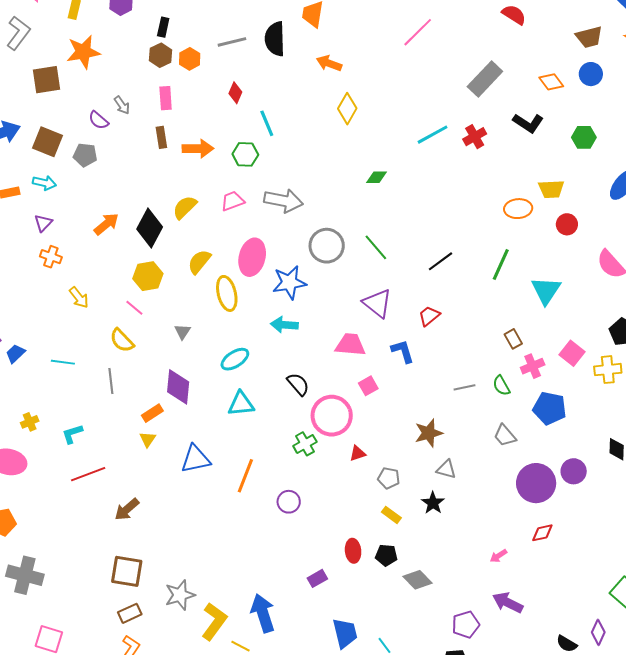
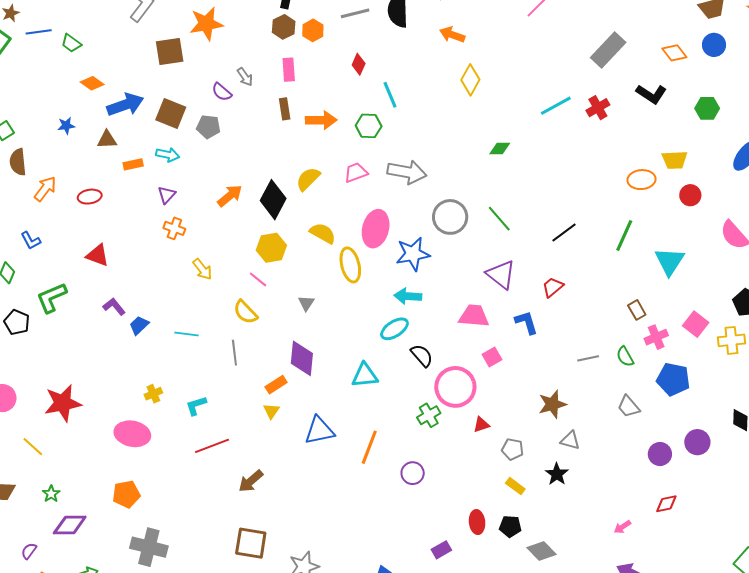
yellow semicircle: (199, 262) -> (323, 233), turned 80
cyan ellipse: (235, 359) -> (394, 329), moved
purple circle: (536, 483) -> (660, 454), size x0.6

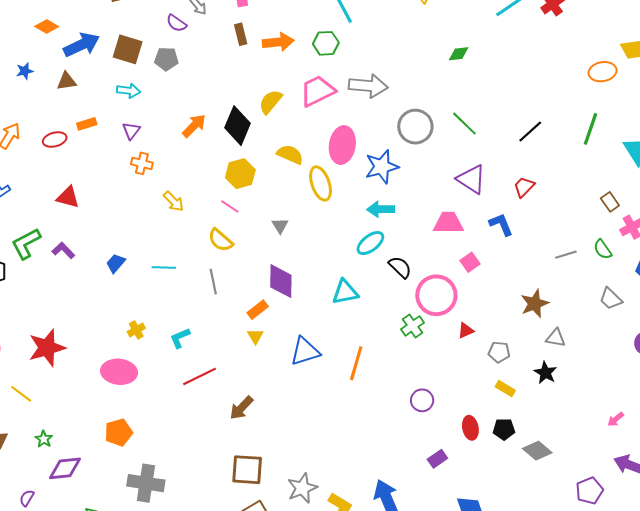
orange rectangle: (133, 164) -> (87, 124), moved
pink trapezoid: (356, 173) -> (317, 91), size x1.5
purple L-shape: (114, 307) -> (63, 250), moved
purple circle: (413, 473) -> (422, 400), moved

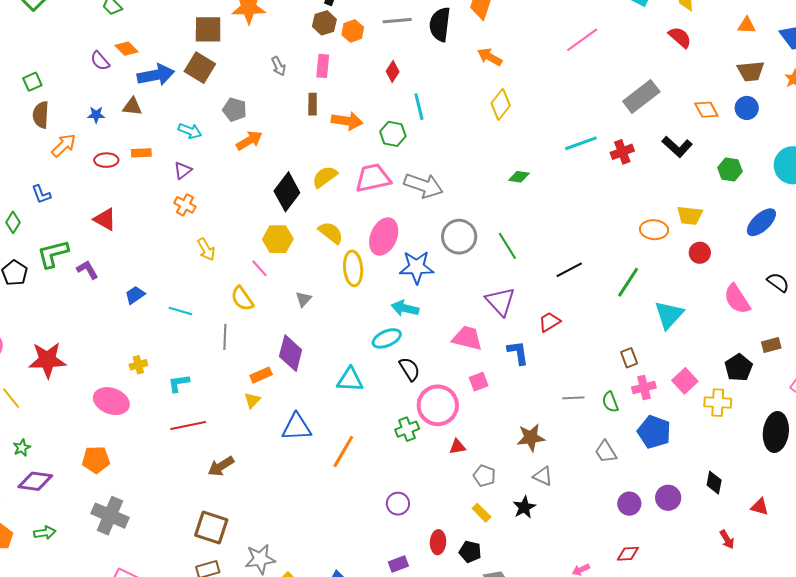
purple semicircle: (176, 23) -> (100, 61), moved
brown square: (128, 49) -> (200, 68), moved
blue star: (25, 71) -> (96, 115), moved
orange arrow: (194, 126) -> (249, 140), moved

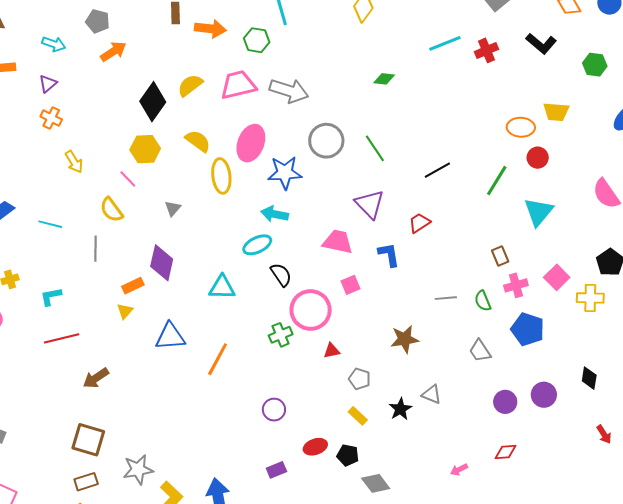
red circle: (700, 253) -> (538, 158), moved
gray triangle: (543, 476) -> (432, 394), moved
red ellipse: (438, 542) -> (315, 447), turned 70

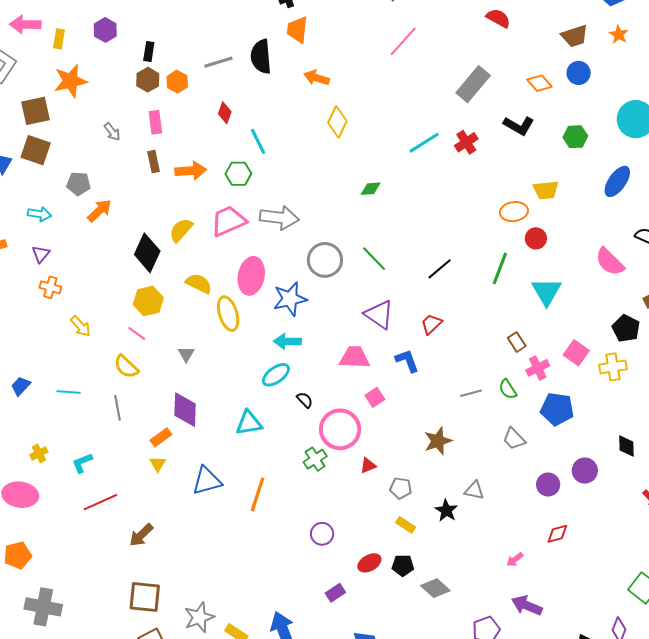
black semicircle: (281, 275) -> (305, 400), size x0.7

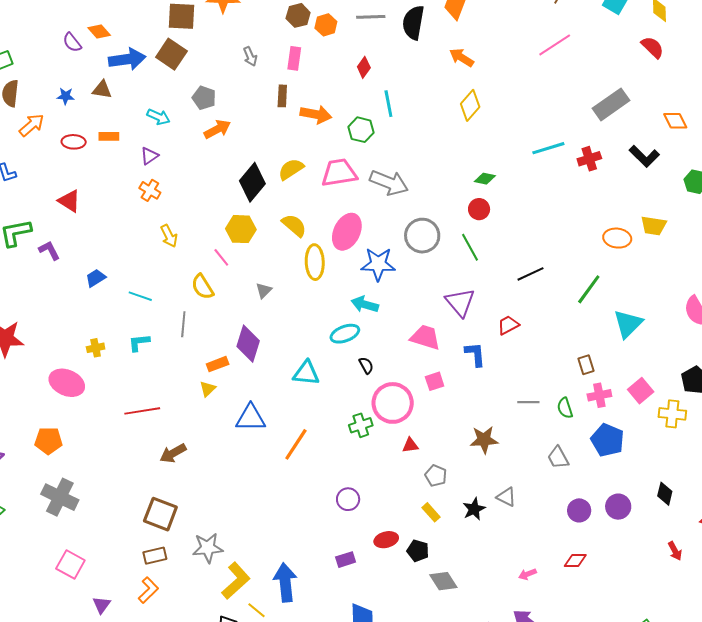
red circle: (536, 238) -> (479, 209), moved
cyan L-shape: (82, 463) -> (139, 343), moved

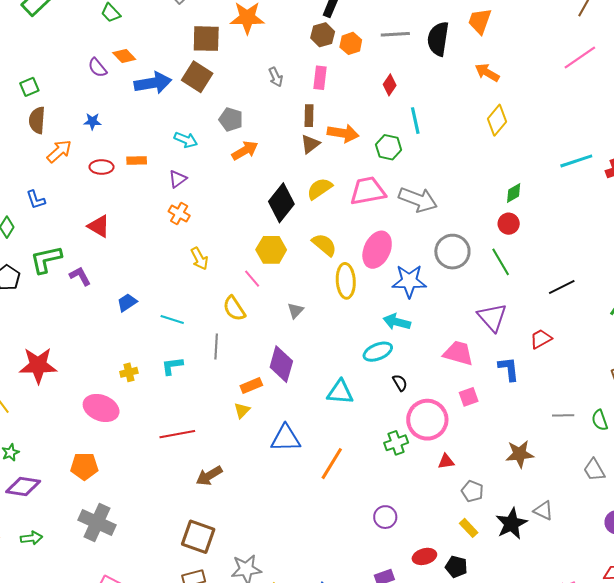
brown triangle: (102, 90) -> (310, 144), moved, turned -45
green diamond: (485, 179) -> (514, 193), turned -40
black star: (474, 509) -> (511, 524), size x1.4

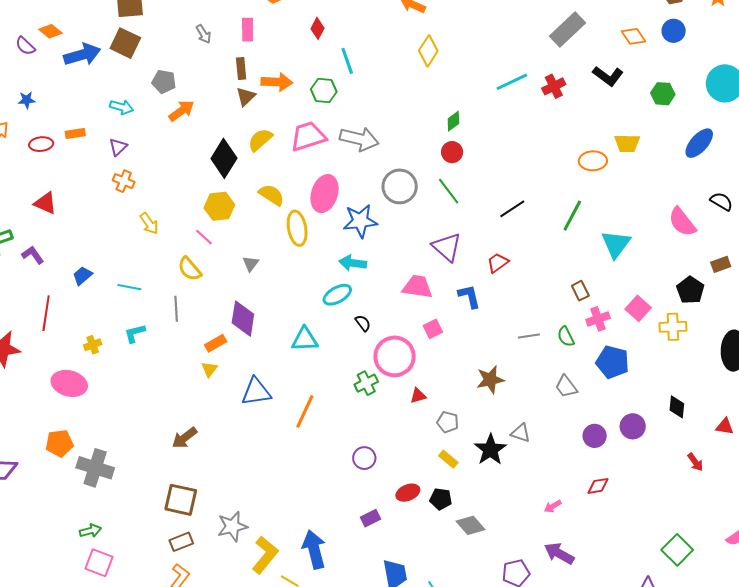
red line: (177, 434) -> (46, 313), moved, turned -64
gray cross: (97, 522) -> (95, 468), moved
green arrow: (31, 538) -> (90, 531), moved

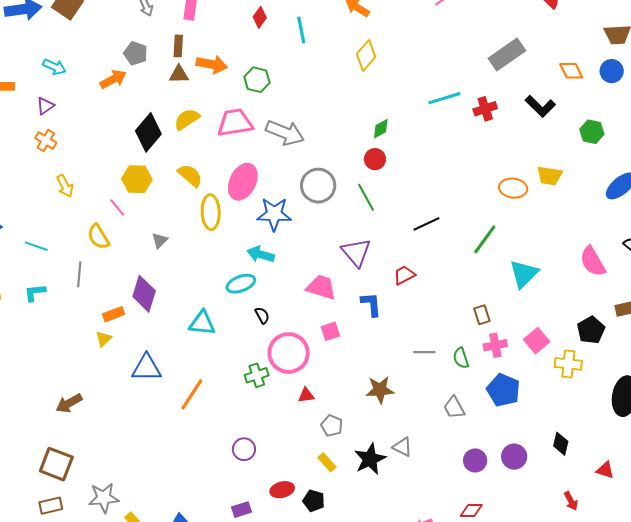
cyan line: (347, 61) -> (301, 30), moved
gray pentagon: (164, 82) -> (136, 53), moved
brown triangle: (246, 97) -> (179, 74), turned 35

